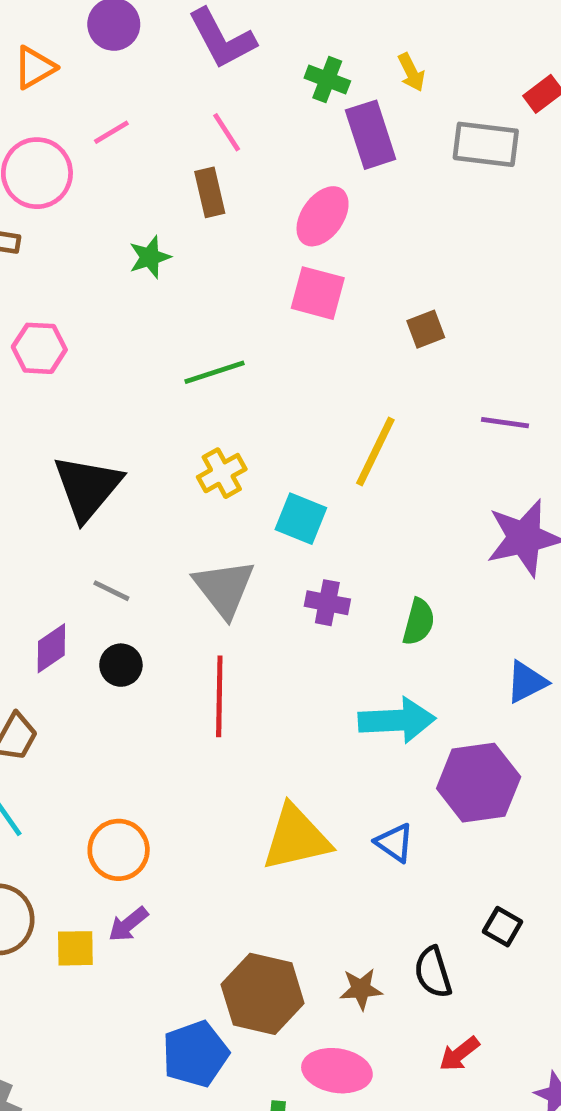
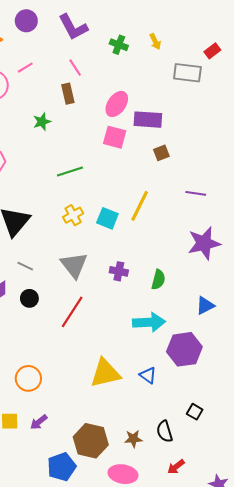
purple rectangle: (371, 135) -> (148, 120), moved, turned -68
cyan square: (301, 519) -> (107, 218), moved
red line: (219, 696) -> (72, 312), turned 32
purple arrow: (128, 924) -> (39, 422), moved

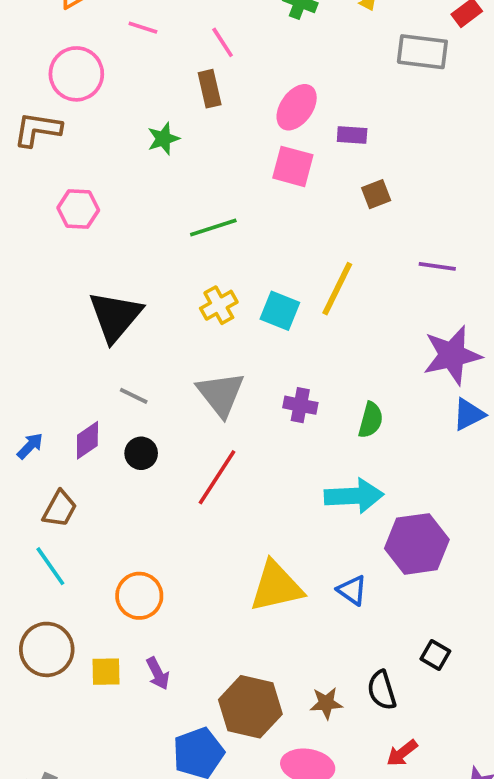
pink line: (25, 68) -> (143, 28), moved, turned 49
purple rectangle: (148, 120) -> (352, 135), size x0.6
blue triangle: (205, 306) -> (469, 414), moved
purple arrow: (39, 422) -> (158, 673), turned -78

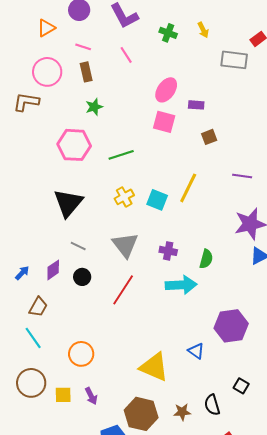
brown rectangle: (210, 89) -> (86, 72), moved
pink hexagon: (78, 209) -> (74, 145), moved, size x1.5
cyan arrow: (354, 496) -> (181, 285), moved
yellow triangle: (276, 587) -> (154, 367), moved, turned 36

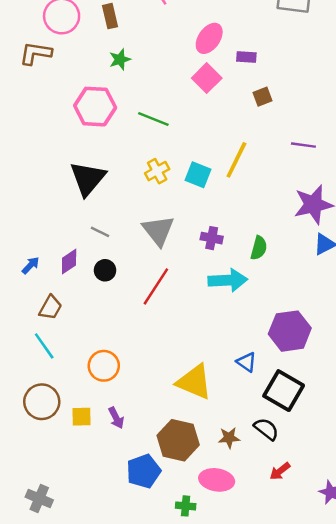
pink square: (164, 122) -> (207, 78), turned 30
green line: (121, 155) -> (153, 119), turned 40
black square: (241, 386) -> (284, 391), moved, size x2.0
black semicircle: (212, 405) -> (266, 429), turned 145

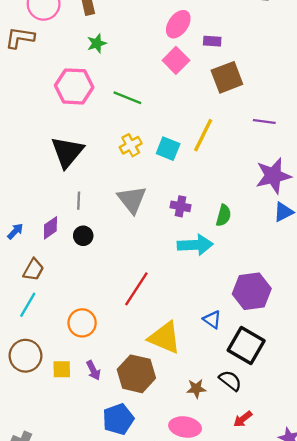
brown square: (263, 97) -> (227, 77), size x1.8
gray line: (100, 232) -> (79, 201), turned 66
red line: (156, 286) -> (136, 289), moved
cyan line: (44, 346) -> (28, 305), turned 65
brown hexagon: (178, 440) -> (136, 374), moved

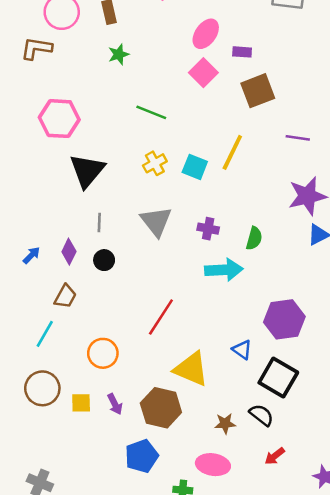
pink hexagon: (74, 86) -> (59, 119), moved
purple diamond: (50, 228) -> (69, 252), turned -30
brown trapezoid: (33, 270) -> (65, 296), moved

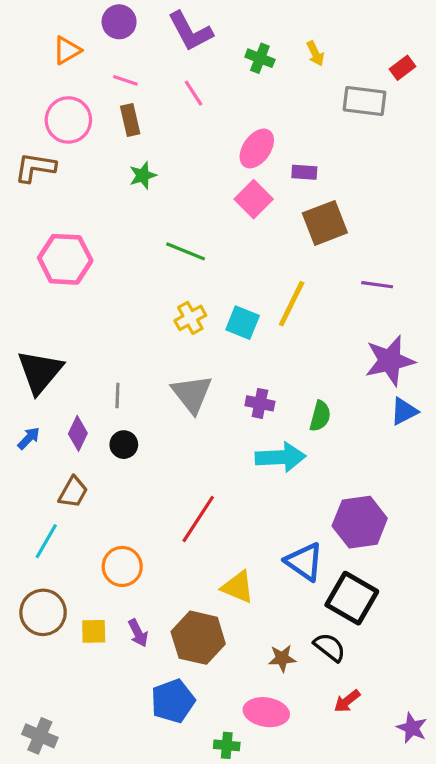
black triangle: (87, 171) -> (40, 372), moved
blue triangle: (242, 350) -> (304, 562), size x1.5
yellow triangle: (191, 369) -> (238, 587), size x0.7

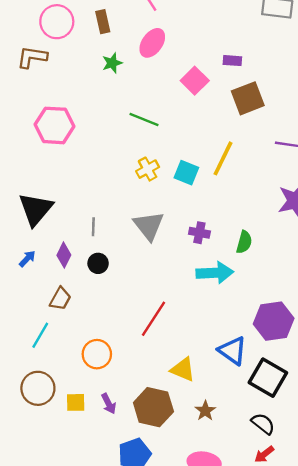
pink ellipse: (257, 148) -> (152, 43), moved
black semicircle: (330, 647) -> (263, 424), moved
brown star: (282, 658) -> (205, 411), moved, turned -30

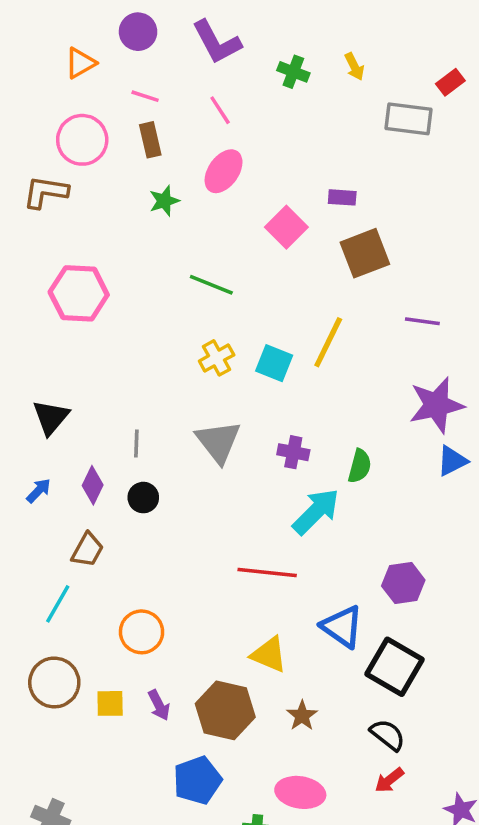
black triangle: (36, 209) -> (51, 417), size x0.7
cyan arrow: (215, 273) -> (316, 511), turned -42
red line: (153, 319) -> (267, 573), moved, turned 63
purple hexagon: (274, 321) -> (403, 583), size x0.7

